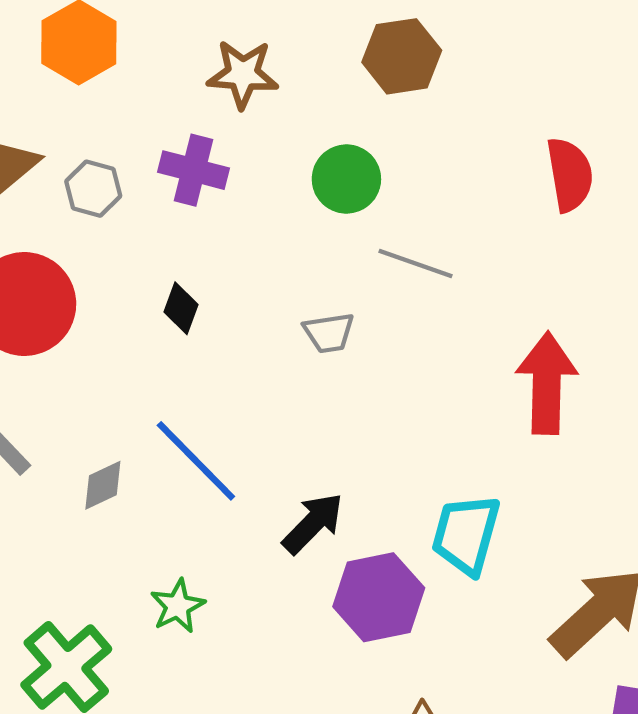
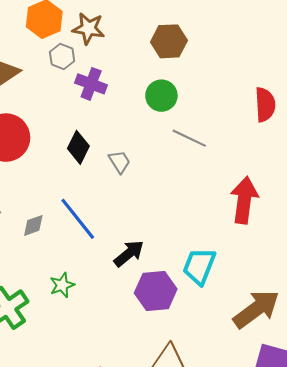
brown hexagon: (402, 56) -> (169, 41), moved
brown star: (243, 74) -> (88, 28), moved
gray hexagon: (93, 189) -> (62, 56), moved
black diamond: (181, 308) -> (78, 147), size x1.4
gray trapezoid: (329, 333) -> (120, 162), moved, turned -120

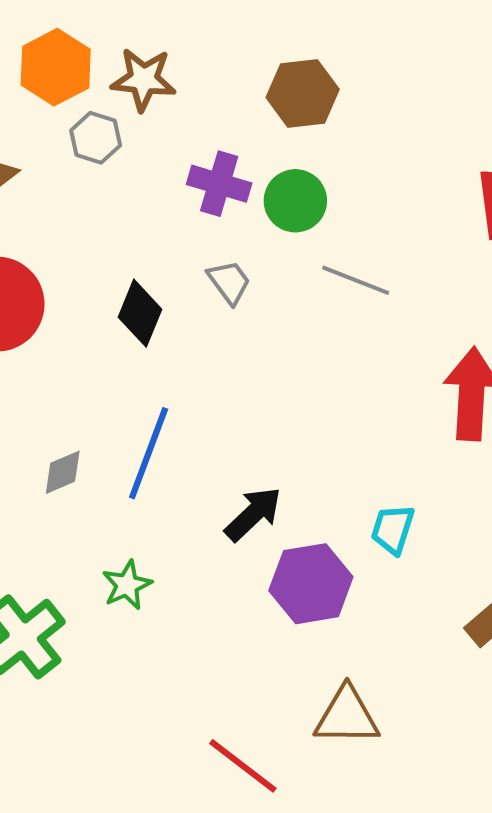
purple cross: (91, 84) -> (219, 184), moved
gray trapezoid: (120, 162) -> (229, 282), moved
blue line: (78, 219) -> (149, 453), turned 63
cyan trapezoid: (199, 266) -> (393, 529), size x0.7

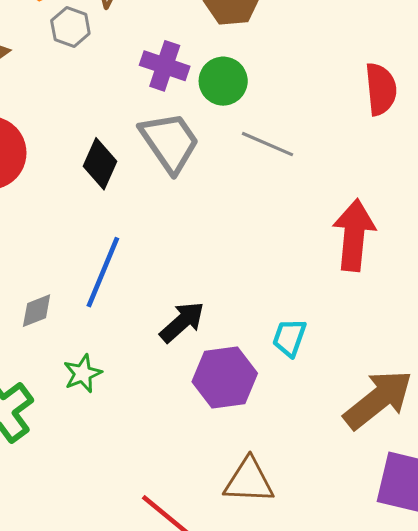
gray trapezoid: (229, 282) -> (170, 142), size x1.8
gray diamond: (63, 472) -> (37, 311), moved

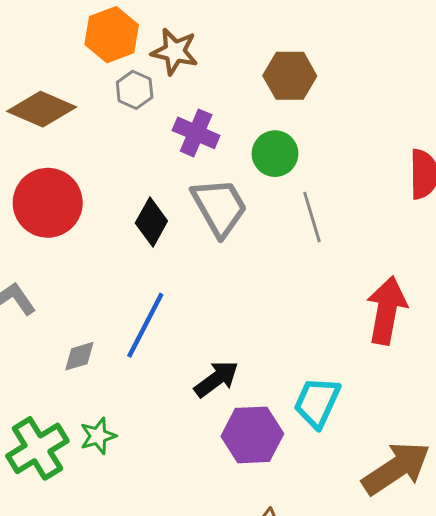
purple cross: (165, 66) -> (196, 133), moved
gray line: (268, 144) -> (312, 217), turned 45
cyan trapezoid: (289, 338) -> (317, 402), size x1.4
green star: (83, 374) -> (98, 436), moved

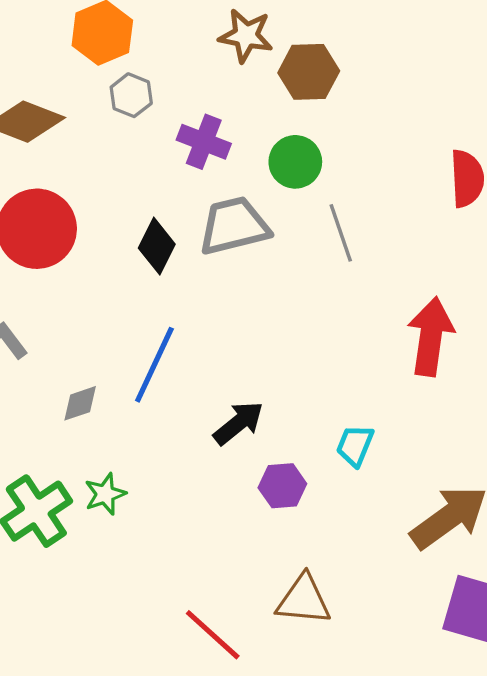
brown star: (175, 51) -> (246, 36), moved
gray trapezoid: (219, 207) -> (234, 226), turned -72
cyan trapezoid: (317, 402) -> (355, 445), size x0.7
purple hexagon: (252, 435) -> (282, 486), size x0.7

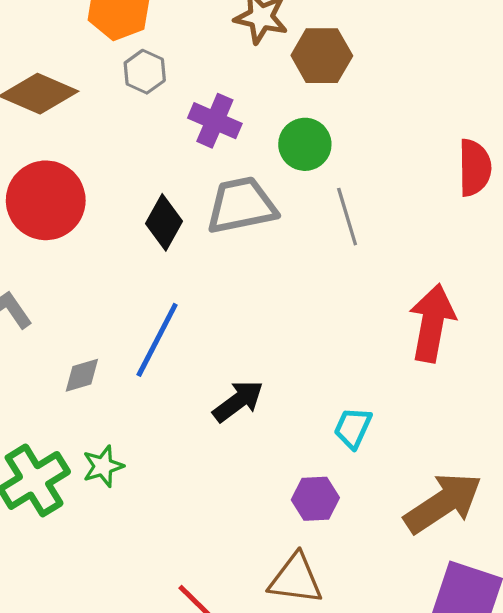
purple hexagon: (282, 486) -> (315, 499), moved

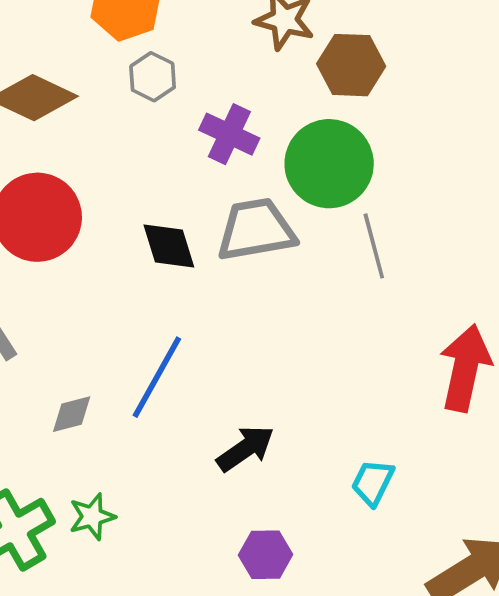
green circle: (305, 144) -> (329, 164), size x1.5
black diamond: (164, 222) -> (169, 246), turned -48
purple hexagon: (315, 499) -> (266, 555), moved

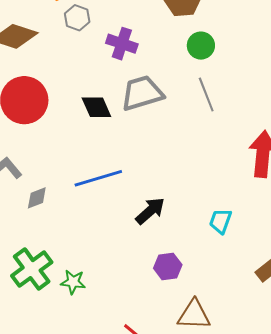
green circle: (329, 164) -> (201, 46), moved, size x0.6
blue line: (157, 377) -> (98, 178), turned 51
gray diamond: (72, 414) -> (37, 198), moved
green star: (92, 517) -> (73, 282), moved, turned 30

